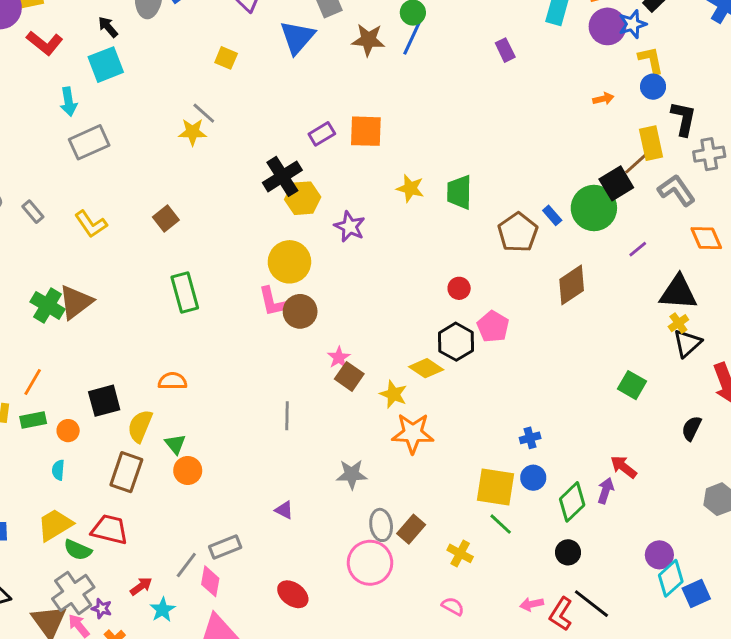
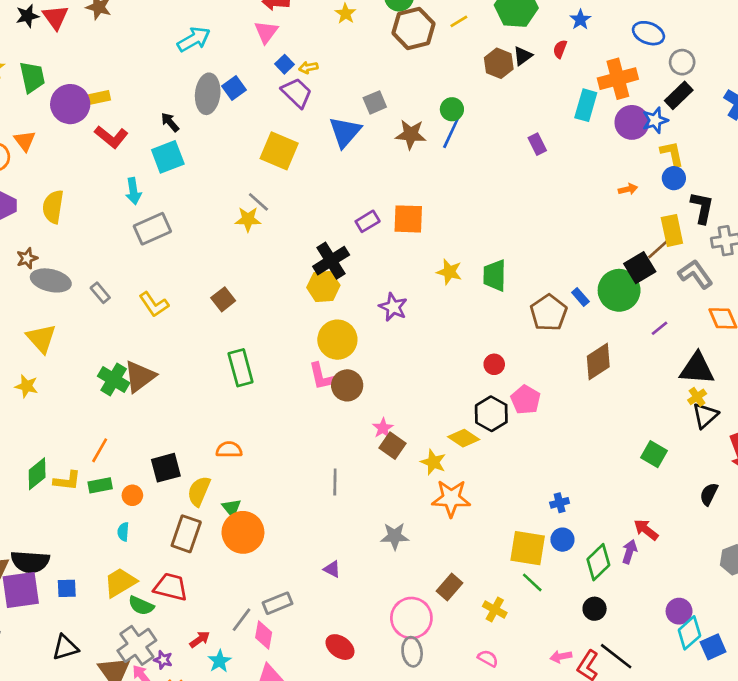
yellow square: (226, 58) -> (279, 151), size x1.8
yellow hexagon: (303, 198) -> (323, 286), moved
orange circle: (188, 470) -> (243, 532), size x1.6
gray ellipse: (381, 525) -> (412, 652), moved

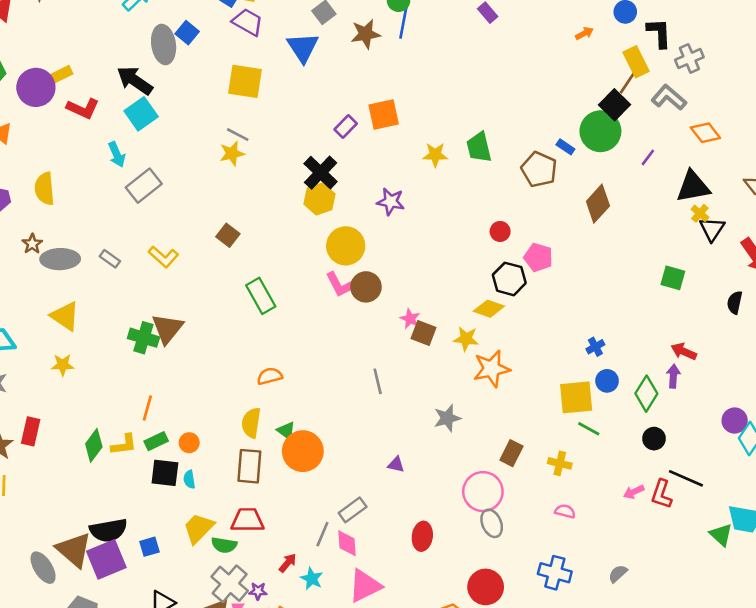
black arrow: (170, 122) -> (135, 80), size x1.8
black square: (166, 468) -> (165, 473), moved, turned 36
red ellipse: (340, 647) -> (422, 536), turned 76

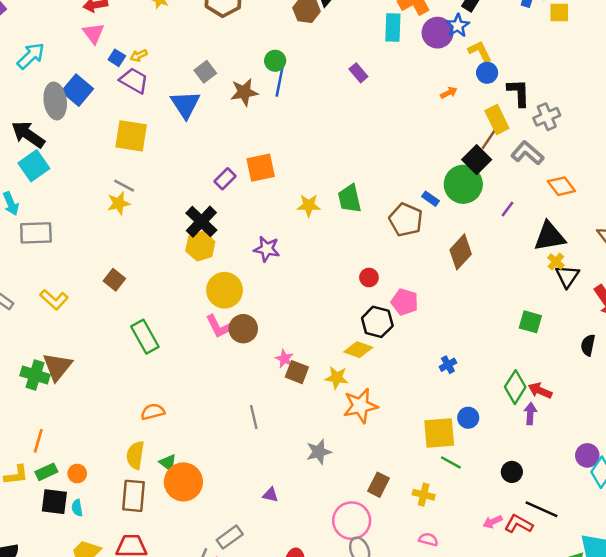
blue square: (187, 33) -> (77, 90), size x1.4
gray rectangle: (144, 186) -> (36, 233), turned 36
blue cross: (595, 347) -> (448, 365), moved
green diamond: (646, 394) -> (515, 387), moved
red L-shape: (661, 494) -> (519, 524), turned 100

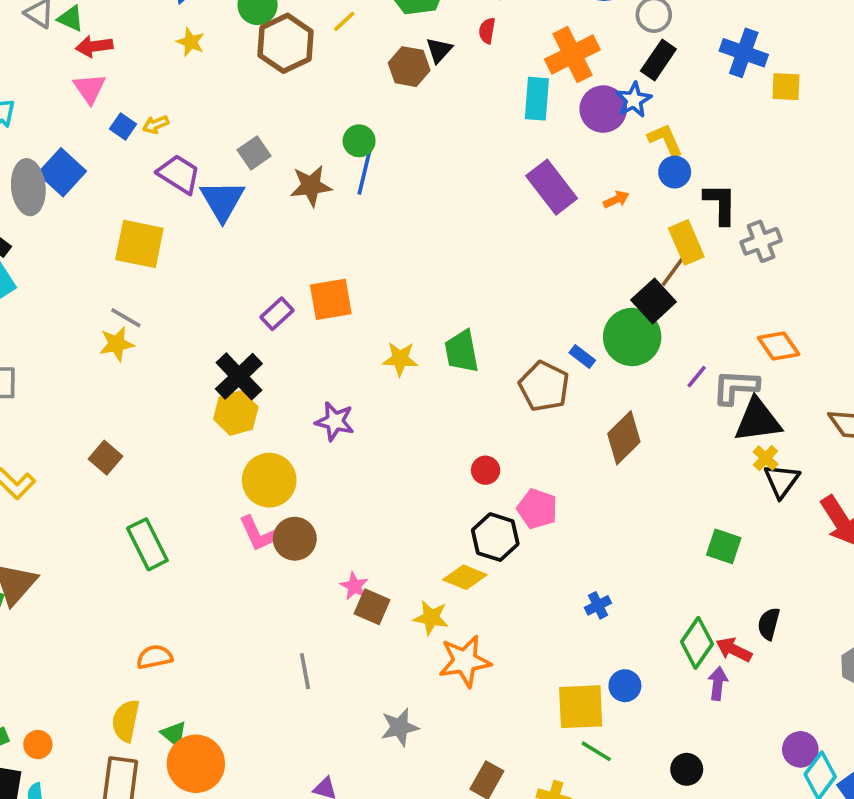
purple rectangle: (358, 73) -> (552, 187), moved, size x1.8
purple trapezoid: (134, 80) -> (179, 174), moved
gray L-shape: (527, 153) -> (736, 387), moved, turned -40
black semicircle: (588, 345) -> (769, 624), moved

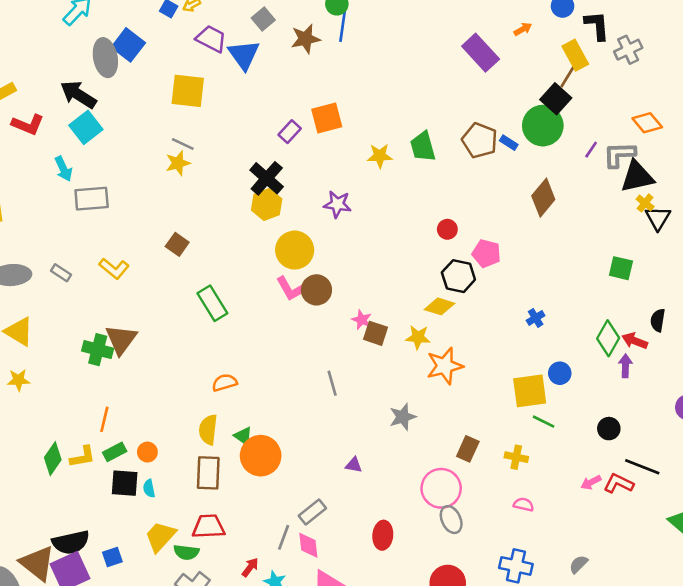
purple rectangle: (552, 187) -> (481, 53), moved
brown pentagon: (544, 386) -> (480, 141), moved

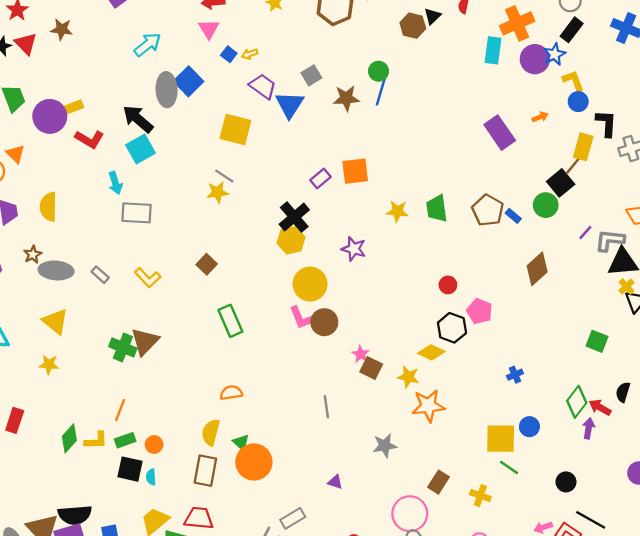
yellow rectangle: (575, 55) -> (583, 147), turned 36
green circle: (543, 126) -> (546, 205), size x0.7

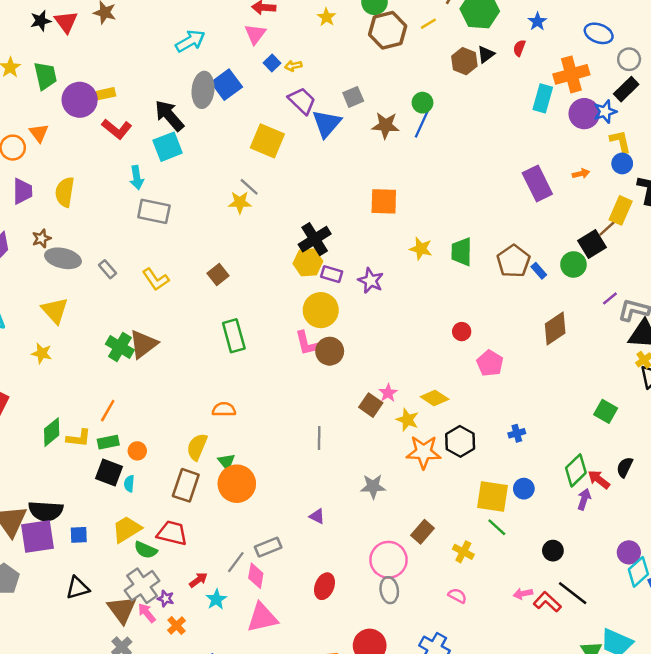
purple rectangle: (321, 178) -> (332, 274), moved, turned 48
black hexagon: (452, 328) -> (460, 441), moved
pink star: (361, 354) -> (388, 393), moved

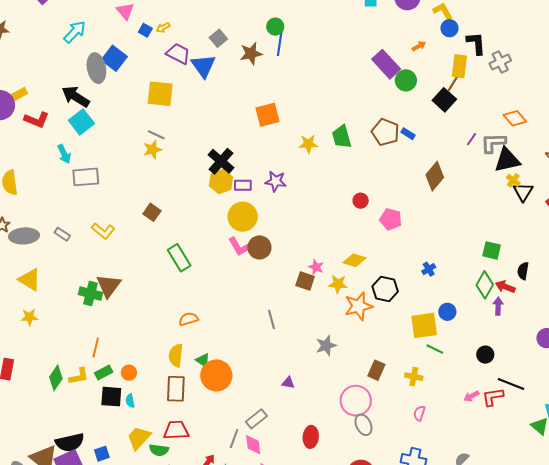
green circle: (573, 264) -> (406, 80), moved
green square: (606, 411) -> (492, 250), moved
pink semicircle: (457, 596) -> (419, 413), turned -84
red L-shape: (547, 602) -> (493, 397), turned -35

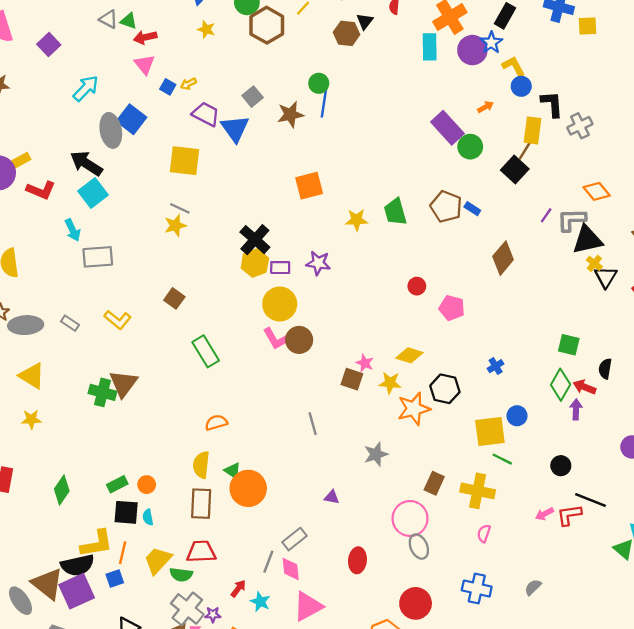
orange line: (96, 347) -> (123, 553), moved
yellow L-shape: (79, 376) -> (97, 544), moved, size x1.4
yellow cross: (414, 377) -> (478, 491), size x1.6

